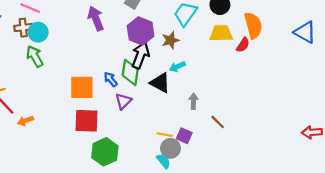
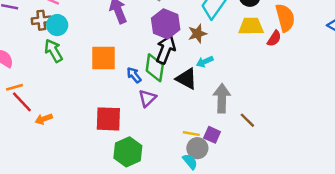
orange square: (82, 87) -> (104, 58), moved
gray arrow: (193, 101) -> (222, 98), size x1.6

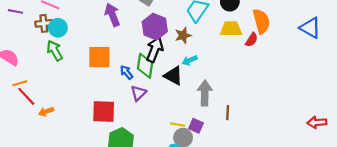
brown line: (247, 120) -> (228, 113), turned 48

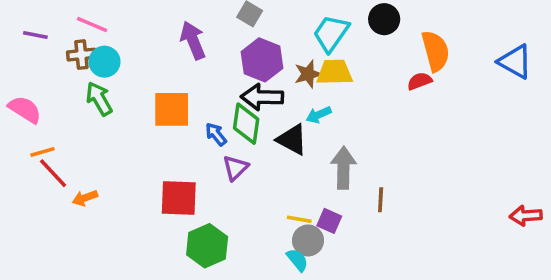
yellow trapezoid: (231, 29) -> (335, 72), moved
red semicircle: (252, 40) -> (420, 81), turned -144
black arrow: (155, 50) -> (262, 97), turned -110

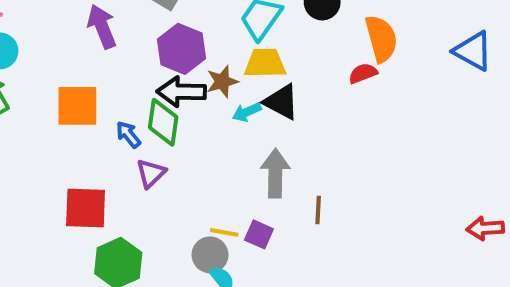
brown star: (308, 74) -> (222, 82), moved
black triangle: (292, 140) -> (281, 102), moved
gray circle: (308, 240) -> (210, 255), moved

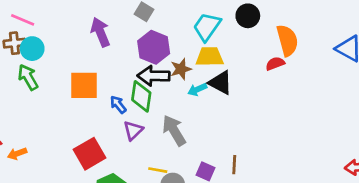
gray arrow: (275, 173) -> (174, 130), moved, turned -32
red square: (86, 208) -> (89, 154), turned -32
brown line: (318, 210) -> (234, 165), moved
yellow line: (224, 232) -> (158, 170), moved

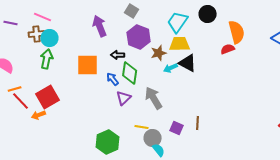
black arrow: (154, 76) -> (118, 55), moved, size x0.6
green arrow: (28, 77) -> (47, 59), turned 42
red square: (89, 154) -> (48, 97), moved

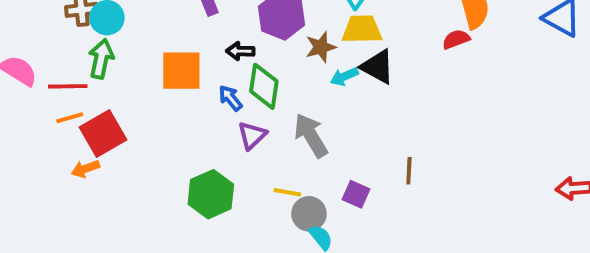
orange line: (15, 89) -> (70, 118), moved
red line: (21, 101) -> (68, 86), moved, turned -48
brown line: (198, 123) -> (409, 171), moved
green hexagon: (108, 142) -> (211, 194), moved

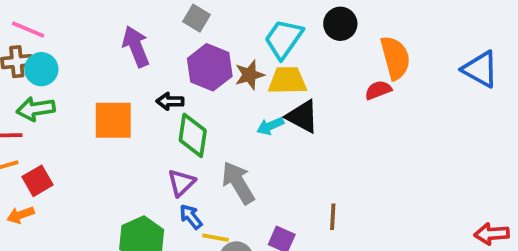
brown star: (321, 47) -> (249, 75), moved
green arrow: (101, 59) -> (36, 109), turned -111
blue arrow: (230, 98) -> (191, 217), moved
red square: (103, 133) -> (38, 181), size x0.7

